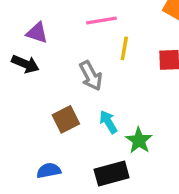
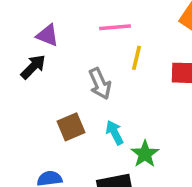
black arrow: (25, 64) -> (33, 67), turned -72

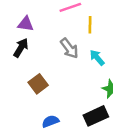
brown square: (71, 127) -> (38, 84), moved
cyan arrow: (115, 133) -> (97, 58), moved

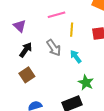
purple triangle: (26, 24) -> (20, 26), turned 32
black arrow: (21, 48) -> (26, 50), moved

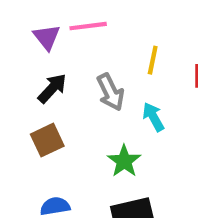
pink line: (57, 15) -> (88, 26), moved
green star: (86, 83) -> (124, 161), moved

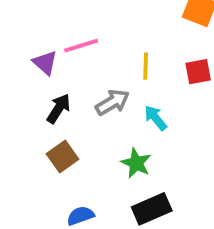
gray arrow: (111, 92) -> (112, 102), turned -84

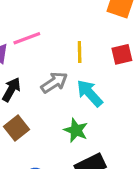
cyan arrow: (156, 118) -> (90, 93), size x1.4

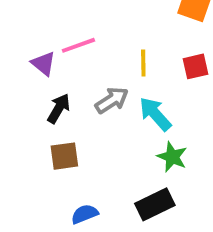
brown square: (17, 128) -> (64, 156), turned 30
green star: (76, 130) -> (172, 157), moved

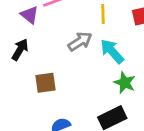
black arrow: (59, 108) -> (20, 50), moved

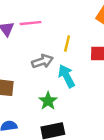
green star: (125, 83) -> (48, 101), moved

